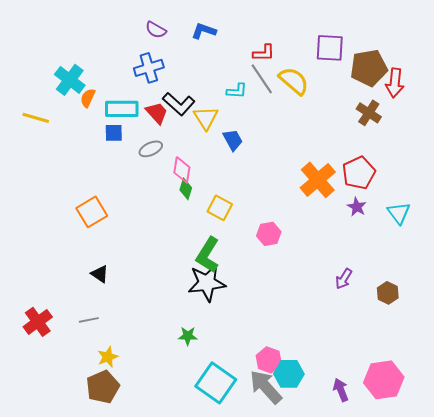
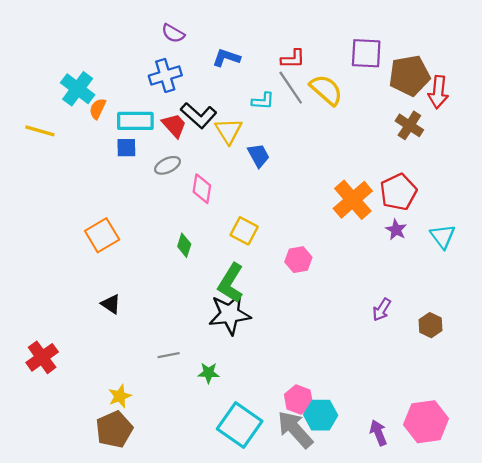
blue L-shape: (204, 31) -> (226, 58), moved
green diamond: (186, 189) -> (184, 245), moved
gray line: (89, 320) -> (169, 355), moved

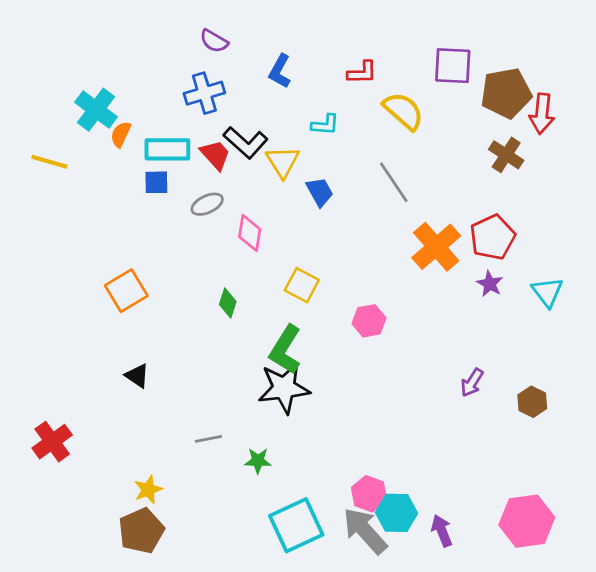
blue L-shape: (226, 58) -> (280, 71), turned -80
gray line: (291, 88) -> (394, 182), moved
cyan square: (240, 425) -> (296, 525), turned 30
purple arrow: (378, 433) -> (442, 531), moved

